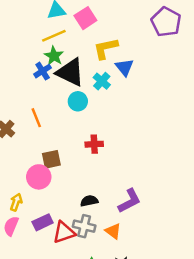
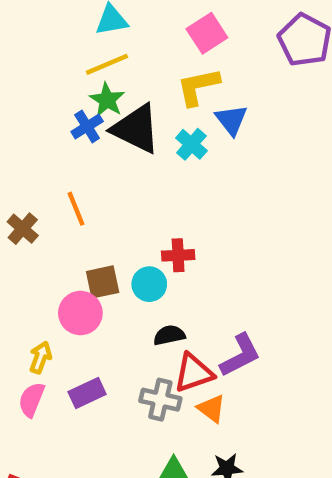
pink square: (85, 18) -> (207, 33), moved
cyan circle: (78, 101) -> (149, 284), moved
black semicircle: (89, 201) -> (169, 335), moved
red triangle: (64, 232) -> (194, 373), moved

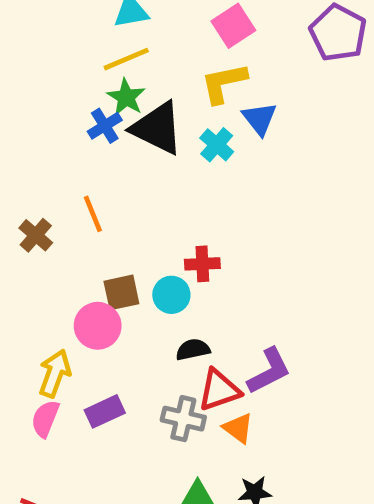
yellow arrow: (40, 357) -> (55, 373), size x1.4

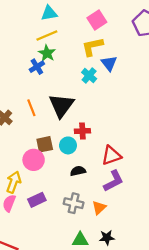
black triangle: (157, 128) -> (61, 105), moved, turned 40
red triangle: (219, 390) -> (111, 155), moved
orange triangle: (238, 428) -> (99, 208), turned 40

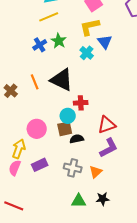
green star: (47, 53) -> (59, 41), moved
black triangle: (61, 105) -> (62, 80), turned -40
brown square: (45, 144) -> (65, 129), moved

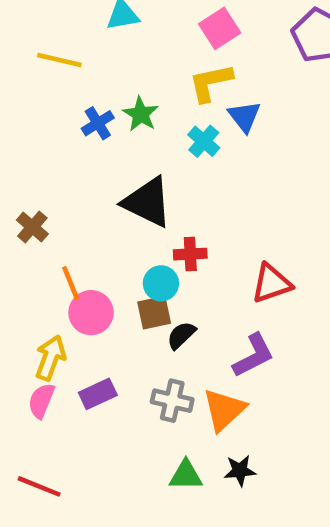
yellow line: (49, 17) -> (59, 60), moved, turned 36
orange line: (35, 82) -> (71, 283), moved
red triangle: (107, 125) -> (271, 283), moved
black semicircle: (77, 139) -> (181, 335), turned -32
orange triangle: (96, 172) -> (224, 410), size x1.5

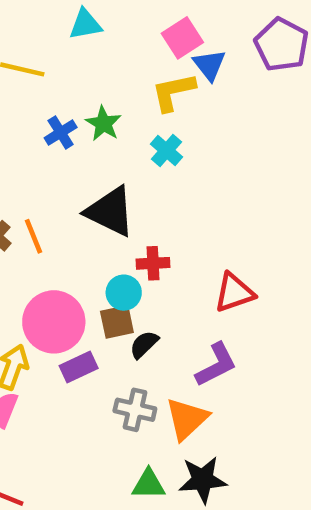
blue triangle: (244, 116) -> (209, 65), moved
orange line: (71, 283) -> (34, 236), moved
pink circle: (91, 313) -> (54, 322), size x1.4
purple rectangle: (98, 394) -> (79, 367), moved
black star: (240, 471) -> (203, 480), size x1.5

